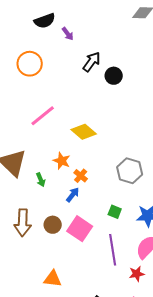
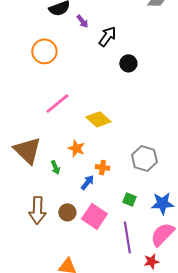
black arrow: (92, 62) -> (107, 36), moved
orange cross: (81, 176) -> (102, 167), moved, turned -32

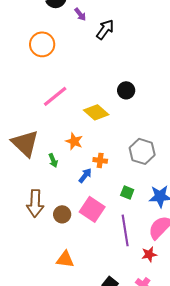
black circle: (128, 63) -> (126, 90), moved
brown circle: (67, 212) -> (62, 214), moved

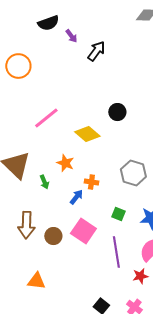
orange circle: (42, 44) -> (18, 66), moved
orange triangle: (65, 259) -> (36, 281), moved

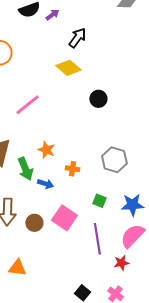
purple arrow: (71, 36) -> (52, 15), moved, turned -88
yellow diamond: (87, 134) -> (68, 68), moved
green arrow: (44, 182) -> (25, 169), size x1.6
blue arrow: (76, 197) -> (45, 184), moved, turned 70

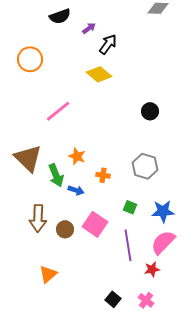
purple arrow: (52, 15) -> (89, 28), moved
black circle: (98, 99) -> (150, 111), moved
orange triangle: (17, 268) -> (48, 274), turned -48

